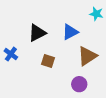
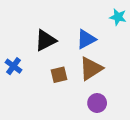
brown triangle: (87, 56) -> (91, 69), moved
brown square: (48, 61) -> (59, 75), turned -32

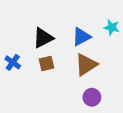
cyan star: (118, 17) -> (112, 27), moved
brown square: (59, 75) -> (46, 63), moved

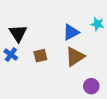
black triangle: (43, 38) -> (18, 33), moved, turned -36
purple circle: (92, 97) -> (91, 86), moved

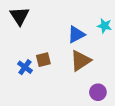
black triangle: (18, 33) -> (19, 16), moved
blue cross: (11, 55) -> (25, 67), moved

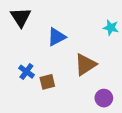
blue triangle: (76, 34) -> (57, 37), moved
brown square: (43, 60) -> (47, 82), moved

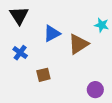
brown triangle: (85, 65) -> (78, 44), moved
blue cross: (26, 72) -> (20, 53), moved

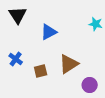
brown triangle: (78, 44) -> (69, 64), moved
blue cross: (20, 53) -> (16, 59), moved

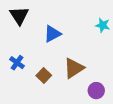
brown square: (41, 71) -> (44, 76), turned -32

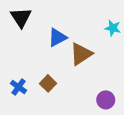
blue cross: (17, 63) -> (19, 87), moved
brown triangle: (74, 68) -> (81, 54), moved

